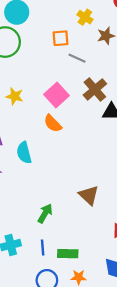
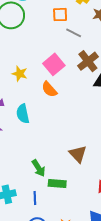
yellow star: (15, 96) -> (20, 74), moved
green arrow: (45, 213) -> (39, 168), turned 114
green rectangle: (68, 254) -> (57, 184), moved

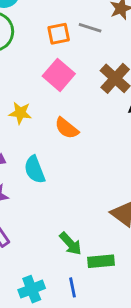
orange square: (60, 15) -> (59, 34), moved
gray line: (74, 33) -> (90, 28), moved
pink square: (54, 64) -> (59, 75), moved

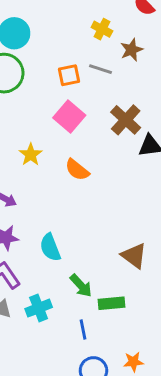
yellow star: (20, 113) -> (31, 155), turned 30
cyan semicircle: (35, 170) -> (50, 247), moved
cyan cross: (32, 289) -> (39, 308), moved

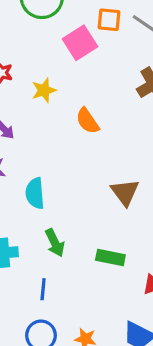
pink square: (69, 116) -> (80, 43), moved
brown triangle: (134, 256) -> (125, 192), moved
green rectangle: (112, 303) -> (110, 258), moved

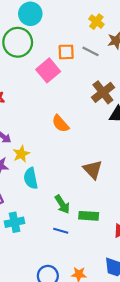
yellow star: (44, 90) -> (21, 154), moved
green arrow: (55, 243) -> (62, 204), moved
blue line: (43, 289) -> (61, 231), moved, turned -72

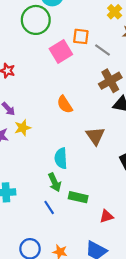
gray line: (90, 51) -> (102, 50), moved
brown triangle: (93, 170) -> (95, 136), moved
cyan semicircle: (31, 178) -> (61, 158), moved
blue line: (61, 231) -> (49, 207), turned 32

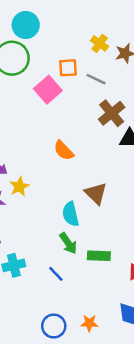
yellow cross: (115, 12) -> (100, 43), moved
brown triangle: (95, 136) -> (96, 193), moved
blue line: (49, 207) -> (56, 274), moved

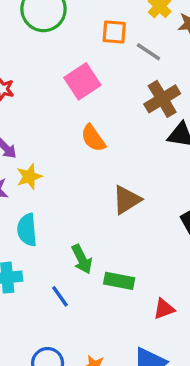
pink square: (48, 90) -> (82, 81), moved
brown triangle: (96, 193) -> (127, 200), turned 35
cyan semicircle: (71, 214) -> (27, 230), moved

